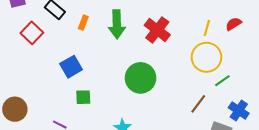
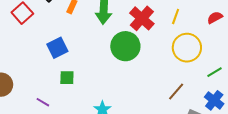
yellow line: (207, 28) -> (176, 17), moved
green circle: (141, 78) -> (125, 46), moved
green line: (222, 81) -> (214, 72), moved

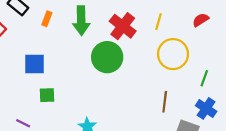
blue square: (57, 48) -> (35, 64), turned 30
green line: (214, 72) -> (204, 78), turned -35
brown line: (176, 91) -> (165, 102), turned -30

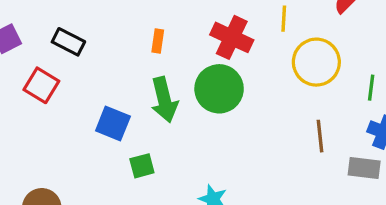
orange rectangle: (47, 19) -> (158, 41), moved
green arrow: (81, 21) -> (164, 100), moved
blue square: (35, 64) -> (113, 123), turned 35

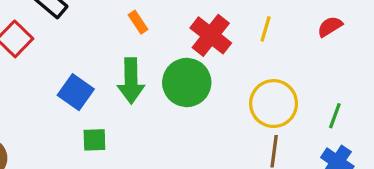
orange rectangle: (158, 41) -> (138, 22), turned -55
yellow circle: (316, 62) -> (274, 104), moved

